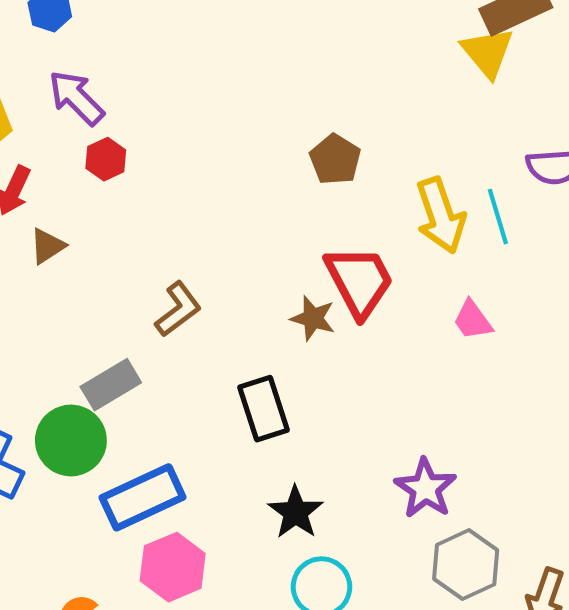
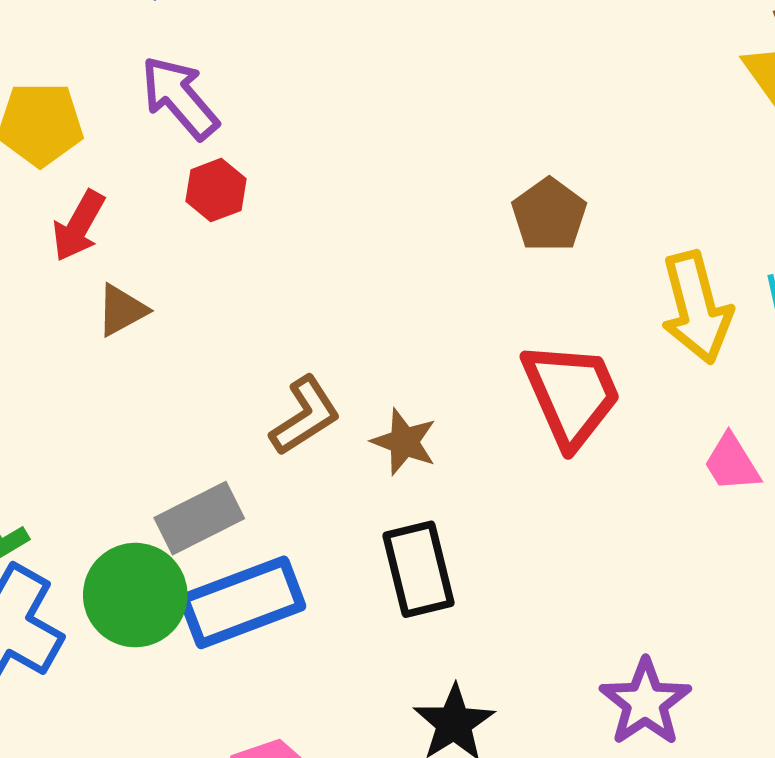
brown star: (313, 318) -> (404, 442), moved
blue rectangle: (143, 497) -> (242, 602), moved

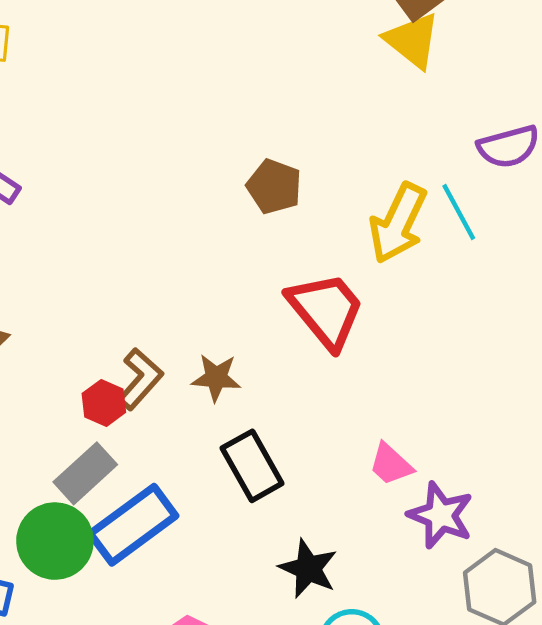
red hexagon: (216, 190) -> (104, 403), moved
yellow arrow: (696, 308) -> (398, 223), turned 56
pink trapezoid: (732, 463) -> (391, 464), moved

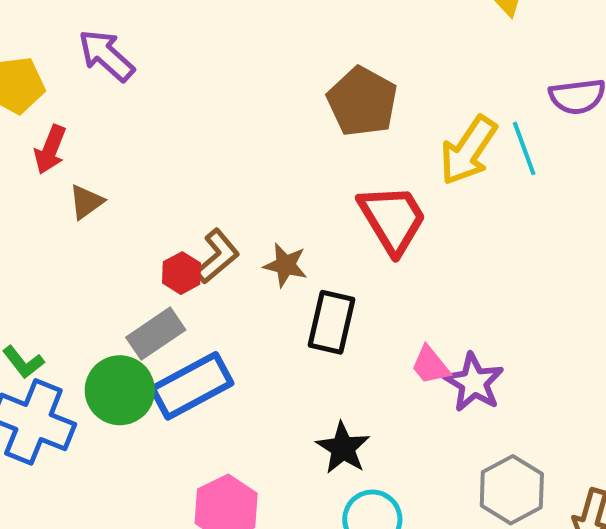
brown pentagon: (274, 187) -> (362, 102), size x1.4
black rectangle: (252, 466) -> (332, 322), moved, turned 34
purple star: (441, 515) -> (474, 382), moved

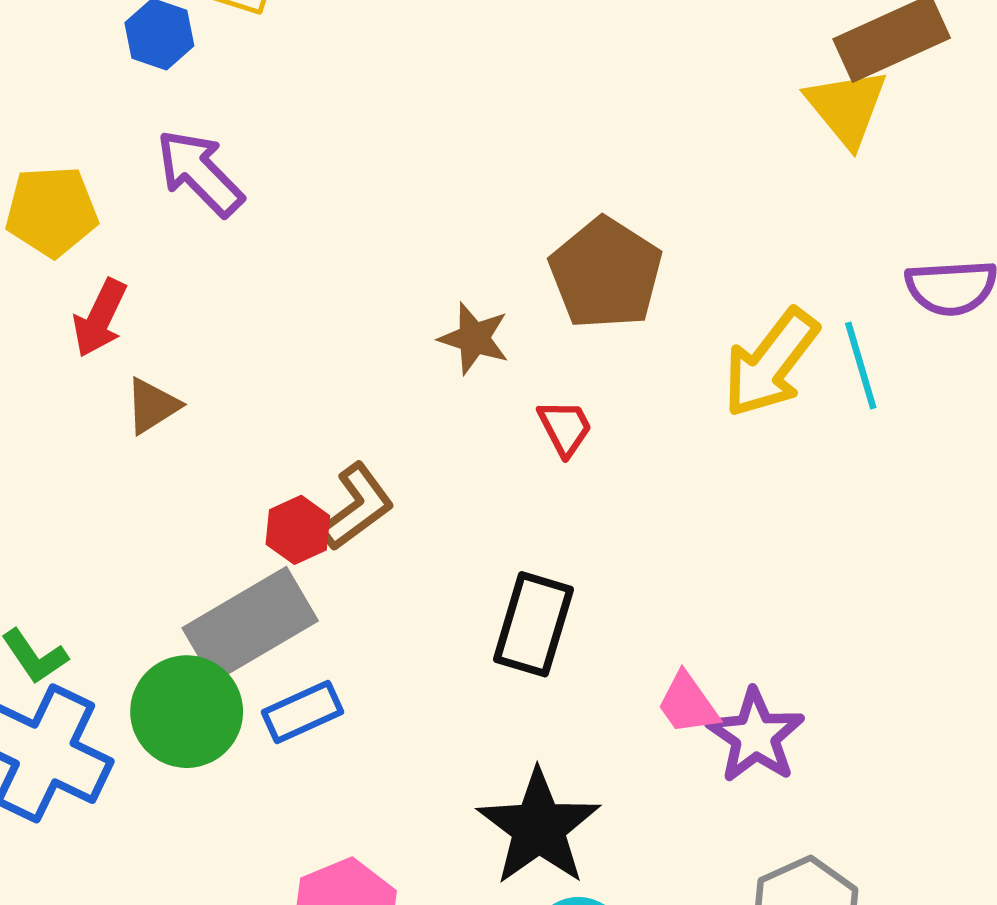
red trapezoid: (393, 219) -> (565, 428), moved, size x0.5
brown star: (285, 265) -> (474, 338), moved
gray rectangle: (156, 334) -> (250, 624), size x1.4
blue rectangle: (192, 386) -> (303, 712), size x0.6
black star: (343, 448) -> (539, 827), size x1.4

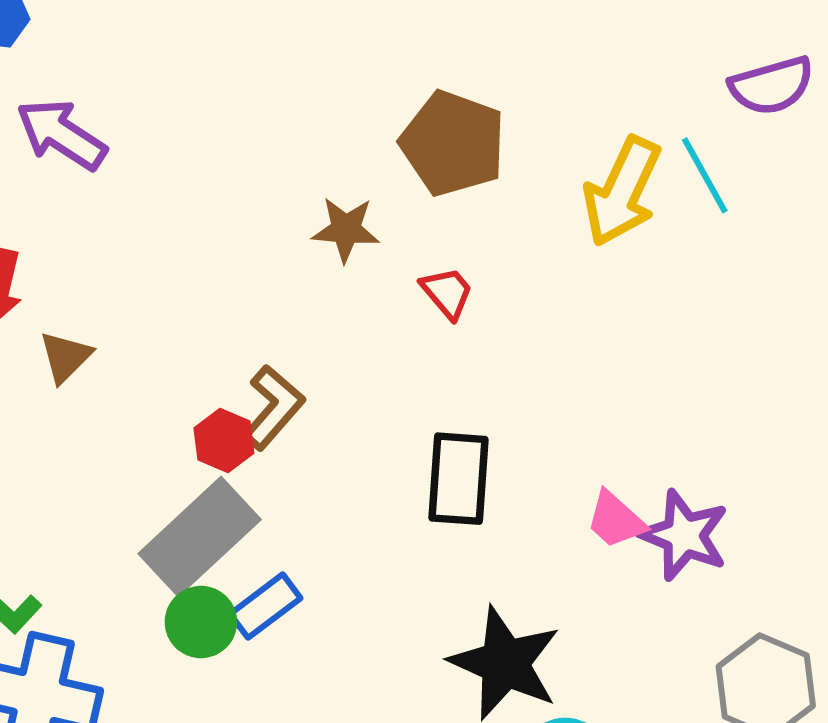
green circle: (187, 712) -> (201, 622), moved, size x0.7

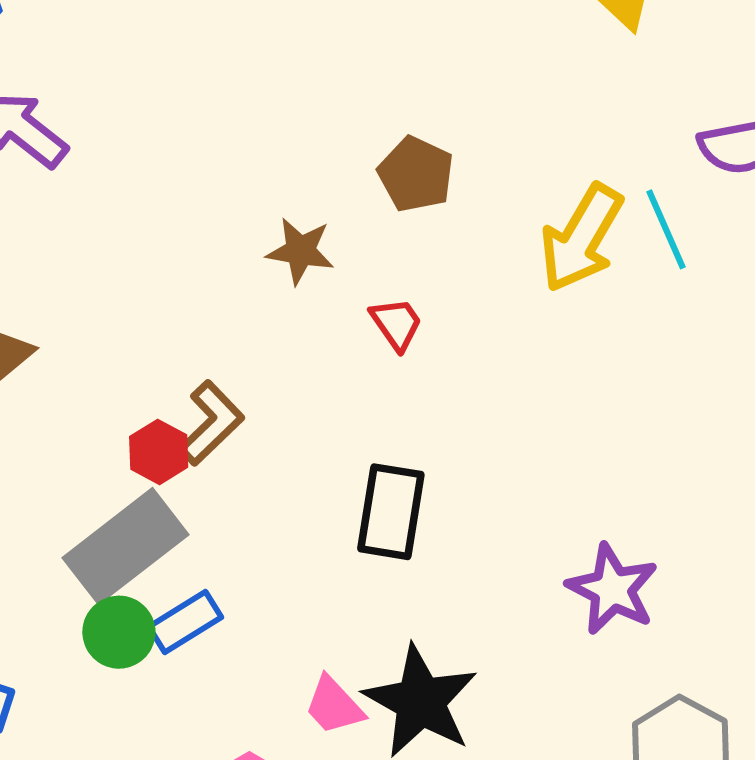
brown pentagon: (453, 143) -> (416, 174), size x0.7
pink trapezoid: (616, 520) -> (334, 706), moved

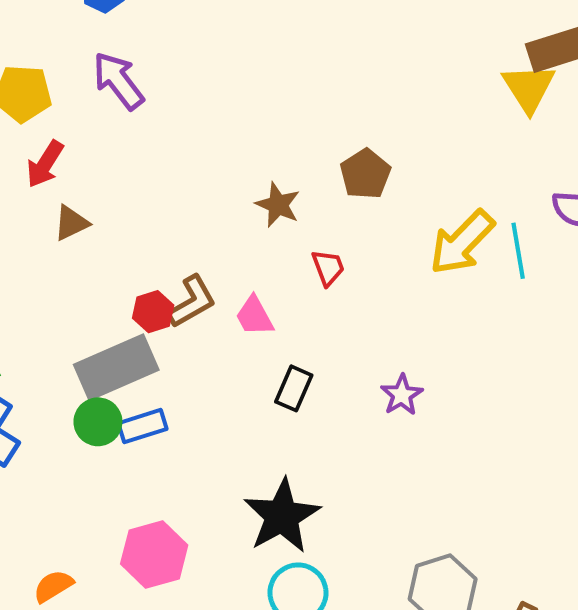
black rectangle: (391, 512) -> (294, 388), size x0.7
purple star: (612, 589) -> (402, 395), moved, size x0.7
pink trapezoid: (334, 706) -> (254, 316), moved

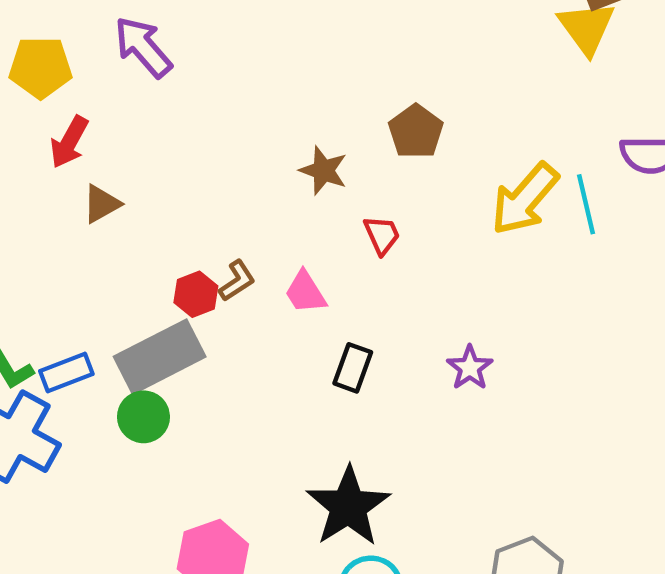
brown L-shape: (192, 302) -> (237, 281), size x0.7
blue rectangle: (142, 426) -> (66, 372), moved

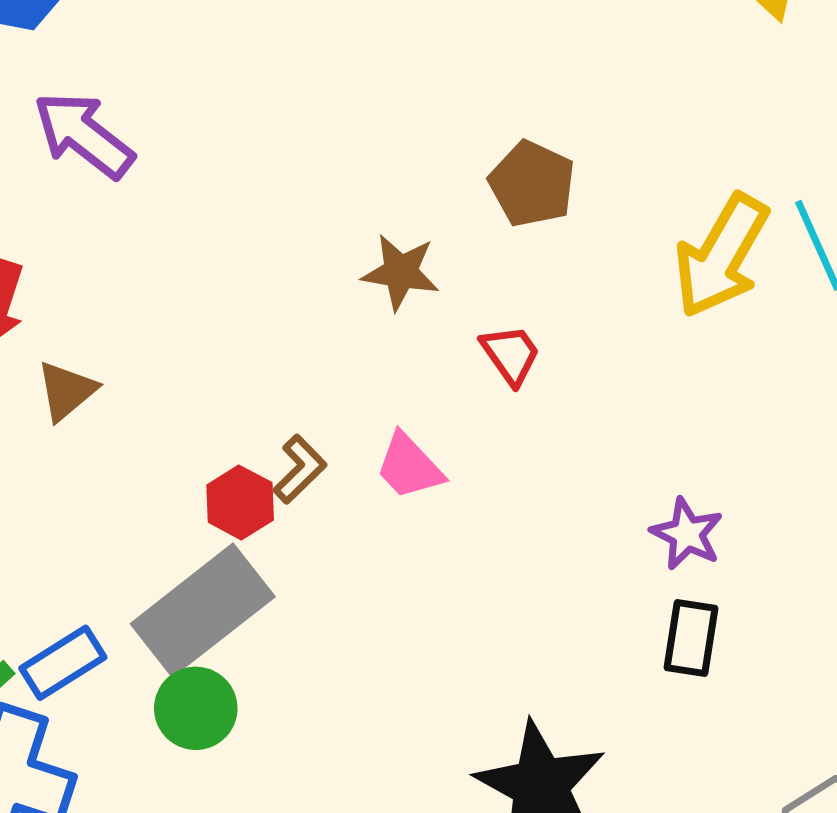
black rectangle: (353, 368) -> (691, 638), moved

